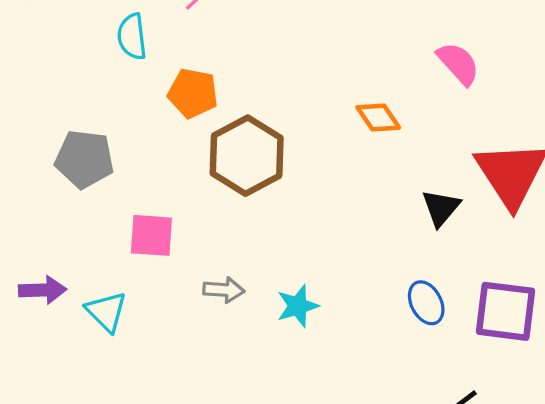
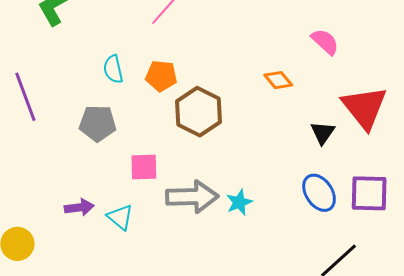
cyan semicircle: (132, 37) -> (113, 69), moved
gray arrow: (224, 290) -> (192, 197), size x2.0
blue ellipse: (426, 303) -> (319, 193), size x1.4

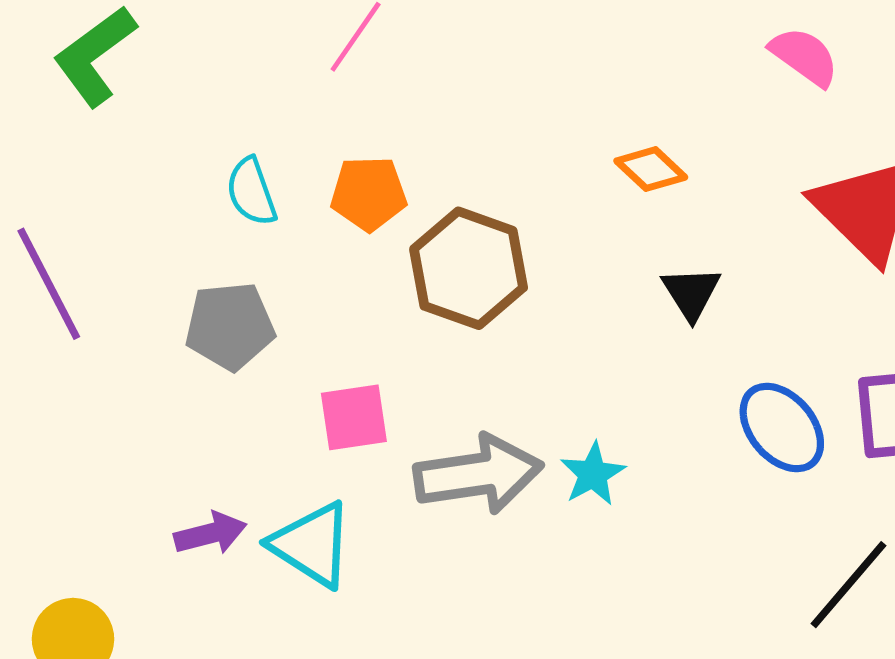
pink semicircle: (325, 42) -> (804, 56), moved
black triangle: (323, 133) -> (691, 293), moved
cyan triangle: (120, 217) -> (312, 545), size x1.4

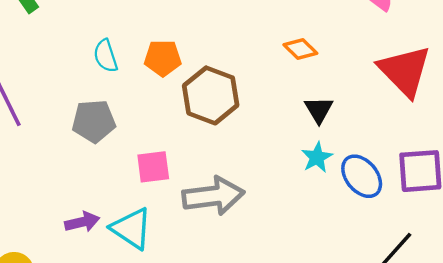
cyan star: (593, 474) -> (317, 157), moved

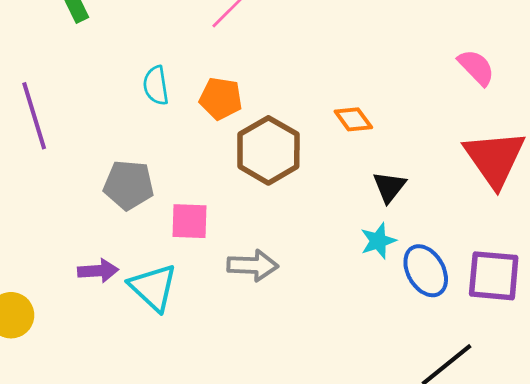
orange diamond: (300, 49) -> (353, 119), moved
gray pentagon: (94, 121) -> (129, 185), moved
gray arrow: (213, 196) -> (253, 265), size x0.7

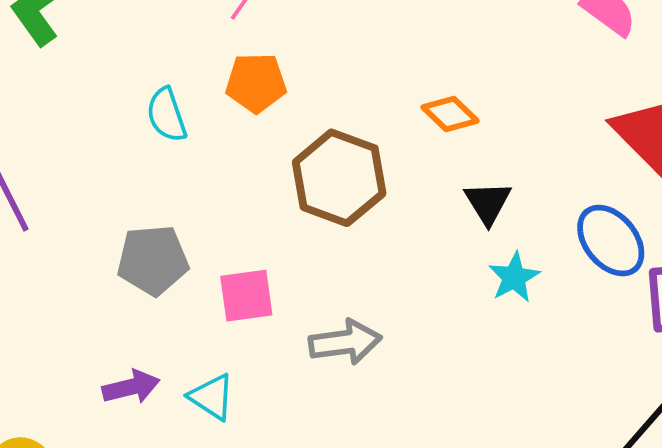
orange pentagon: (221, 99) -> (256, 83), moved
black triangle: (389, 187) -> (488, 203), moved
blue ellipse: (426, 271) -> (611, 241), moved
cyan triangle: (153, 287) -> (212, 397), size x0.7

